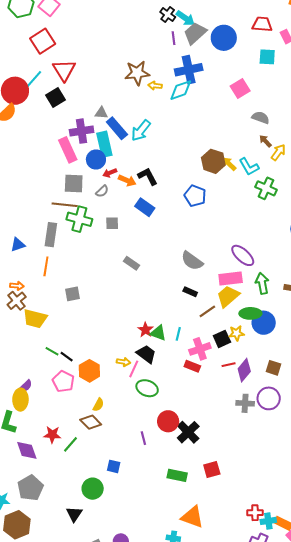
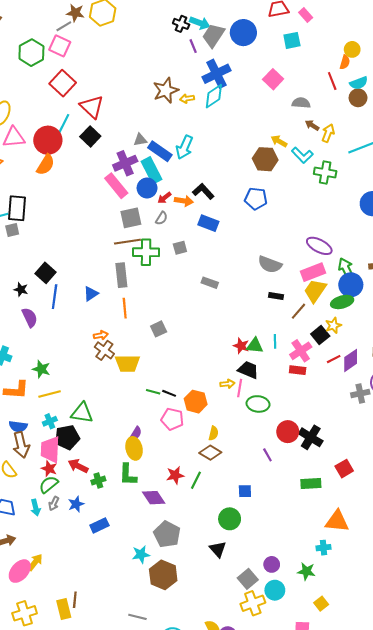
yellow arrow: (229, 164) -> (279, 141), moved
blue circle: (264, 323) -> (351, 285), moved
purple diamond: (244, 370) -> (351, 360), turned 30

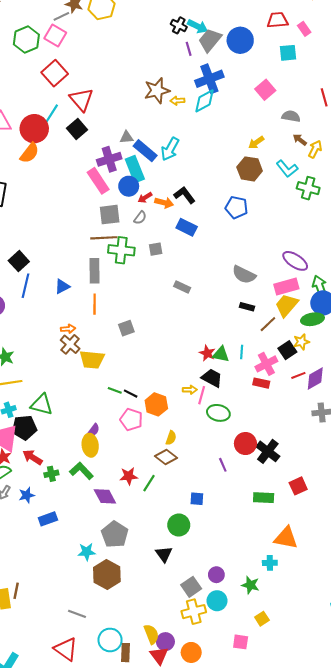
yellow arrow: (279, 141) -> (256, 142), moved, turned -70
green L-shape: (128, 475) -> (81, 471), turned 130

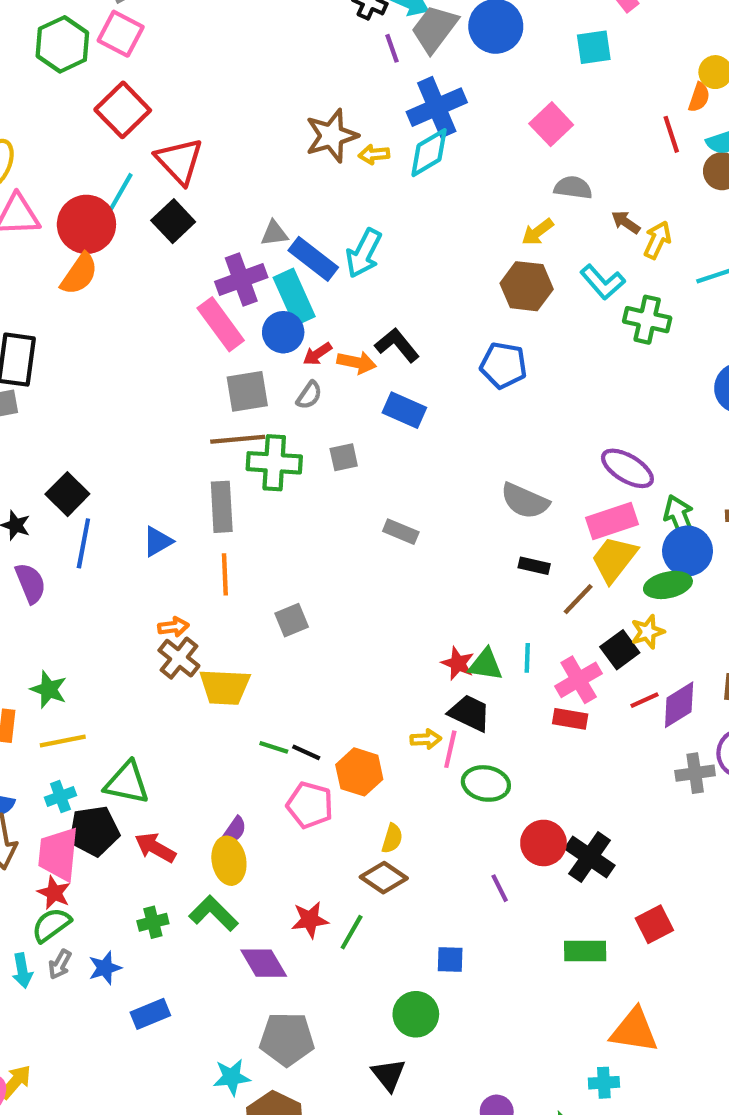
gray semicircle: (291, 116) -> (573, 188), moved
red arrow: (33, 457) -> (155, 848), moved
gray pentagon: (115, 534) -> (287, 1039), turned -30

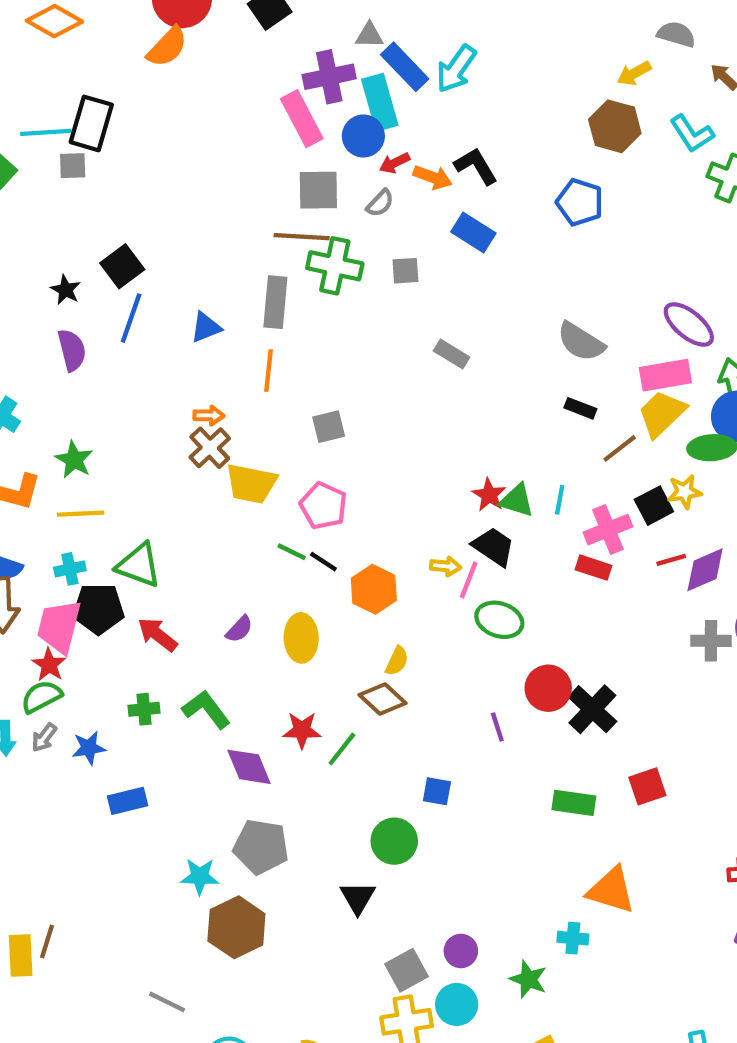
pink pentagon: (310, 805) -> (323, 506), moved
yellow ellipse: (229, 861) -> (301, 638), moved

